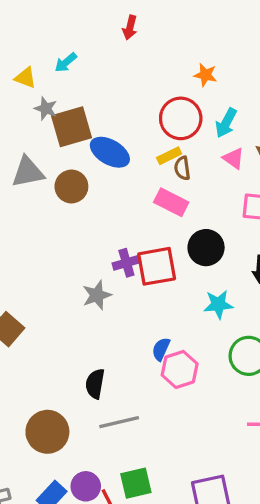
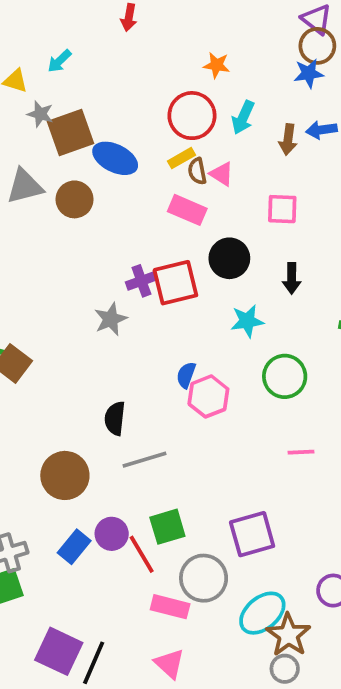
pink triangle: (234, 158) -> (222, 174), moved

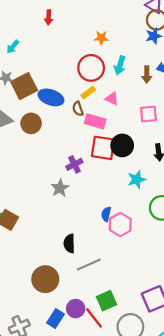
brown semicircle: (197, 171) -> (78, 109), moved
red square: (175, 283) -> (103, 148), moved, turned 30

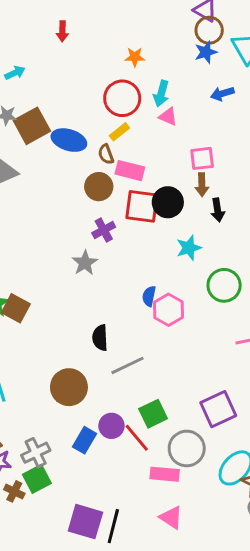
cyan arrow: (13, 47) -> (15, 73), turned -152
brown arrow: (147, 75) -> (202, 185), moved
pink triangle: (112, 99) -> (168, 116), moved
brown circle: (31, 123) -> (99, 187), moved

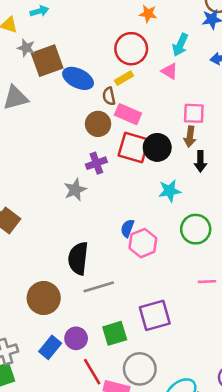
cyan arrow: (161, 94) -> (180, 45), moved
black semicircle: (100, 338) -> (78, 258), size x1.4
purple square: (218, 409) -> (155, 315), moved
red line: (137, 438) -> (92, 372), moved

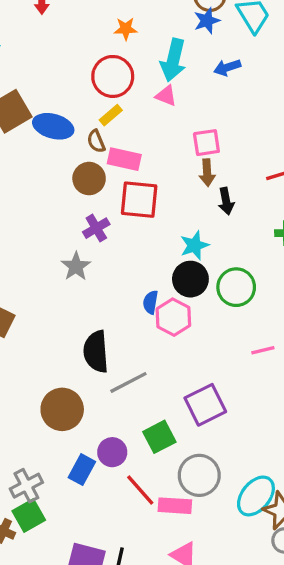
cyan arrow: (180, 45) -> (173, 60), size x1.4
black circle: (157, 147) -> (190, 279), moved

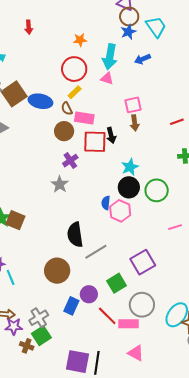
black arrow: (226, 201) -> (111, 135), moved

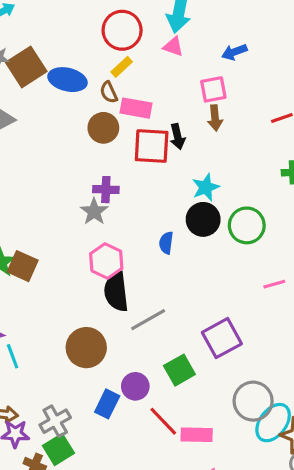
blue arrow: (142, 59) -> (234, 52), moved
purple cross: (70, 161) -> (106, 190), moved, turned 35
pink hexagon: (120, 211) -> (106, 261), moved
gray circle: (142, 305) -> (253, 401), moved

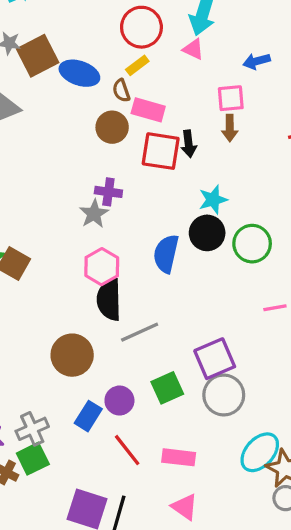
blue semicircle: (166, 243) -> (166, 254), size x1.6
gray circle: (253, 401) -> (224, 395), moved
red line: (163, 421) -> (127, 450), moved

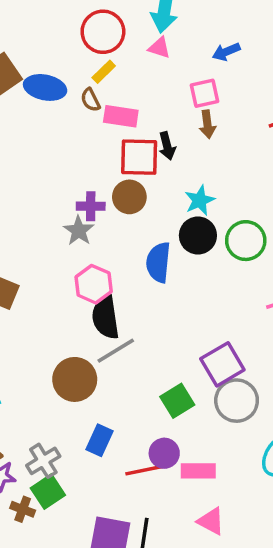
brown circle: (112, 127) -> (129, 197), moved
gray line: (140, 332) -> (116, 351), moved
purple circle: (119, 401) -> (164, 453), moved
red line: (127, 450) -> (144, 470), turned -56

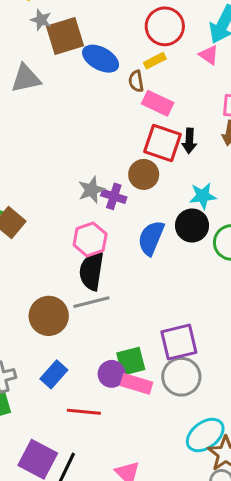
purple cross: (91, 206) -> (114, 196), moved
purple circle: (164, 453) -> (112, 374), moved
pink rectangle: (198, 471) -> (137, 384), moved

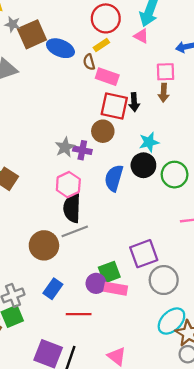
gray circle: (181, 377) -> (164, 280), moved

